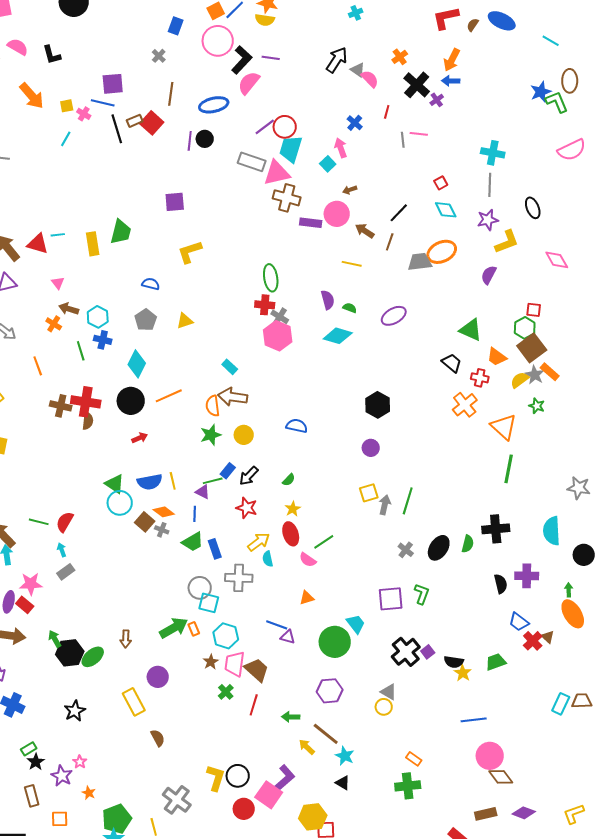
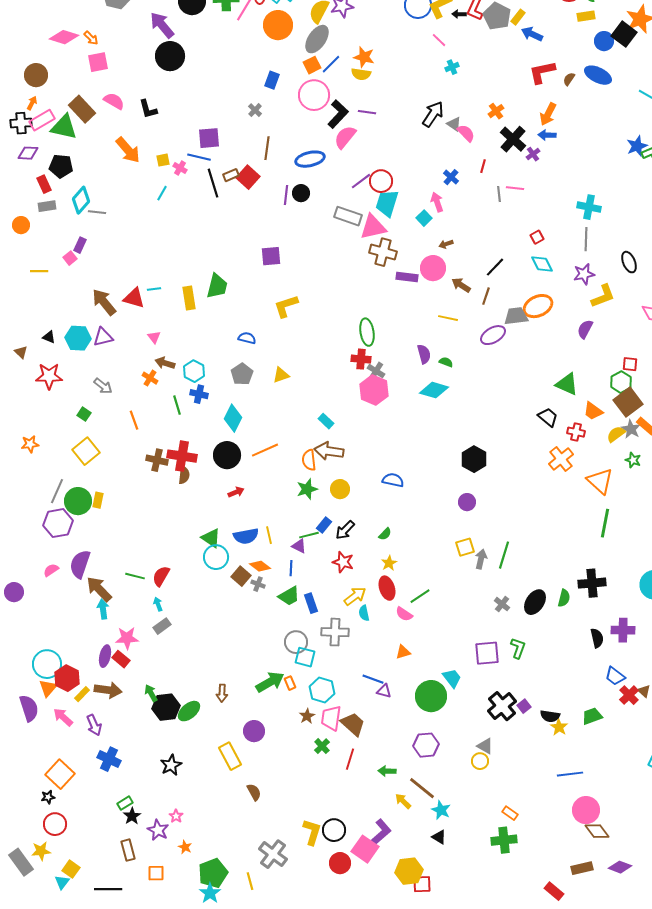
purple ellipse: (394, 316) -> (493, 335), moved

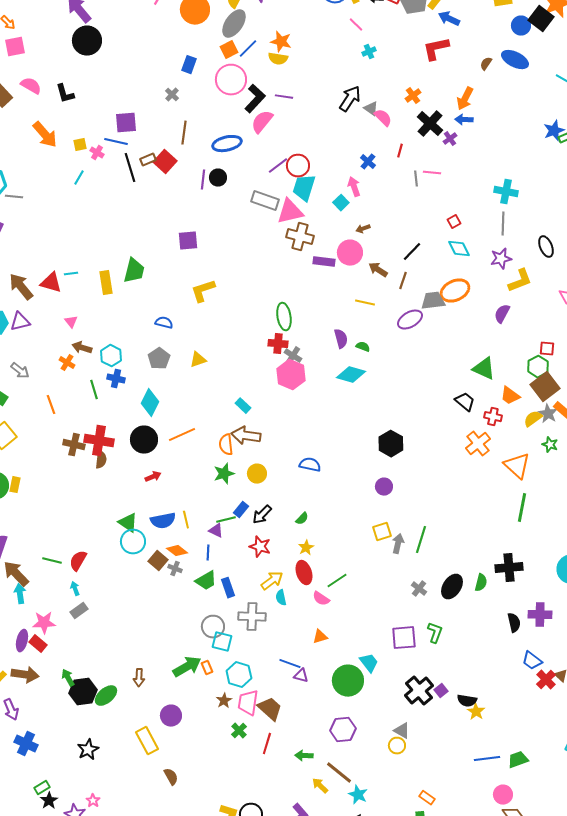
red L-shape: (542, 72) -> (436, 49), moved
green trapezoid: (592, 716) -> (518, 760), moved
pink circle: (586, 810) -> (503, 795), size x0.7

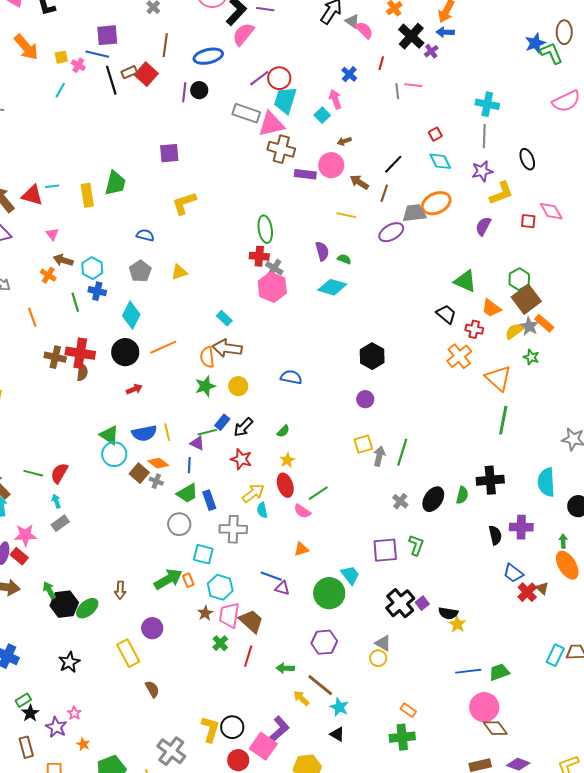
red square: (547, 349) -> (528, 221), moved
gray circle: (213, 627) -> (179, 524), moved
pink circle: (503, 795) -> (484, 707), size x1.5

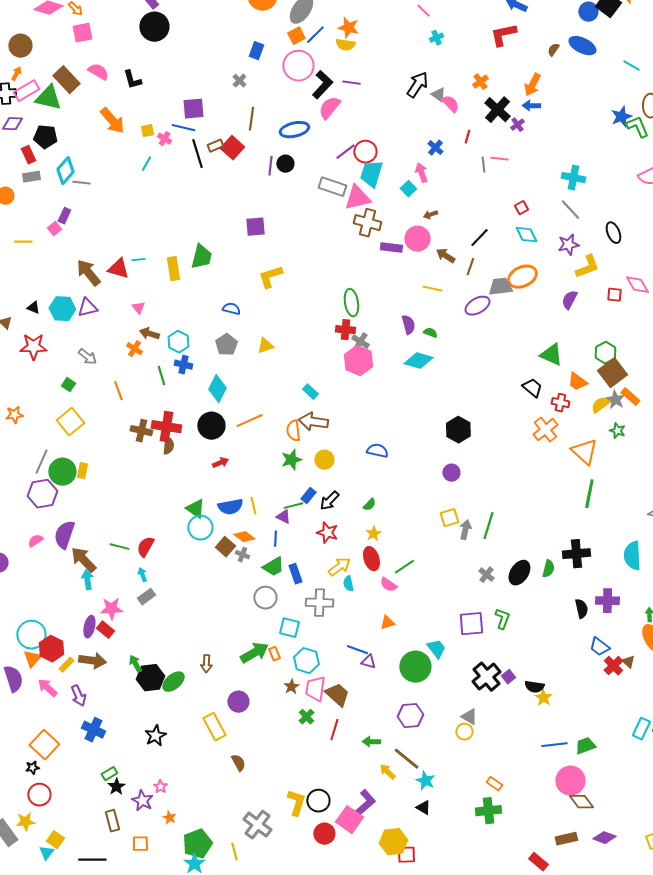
gray line: (484, 136) -> (570, 210), turned -45

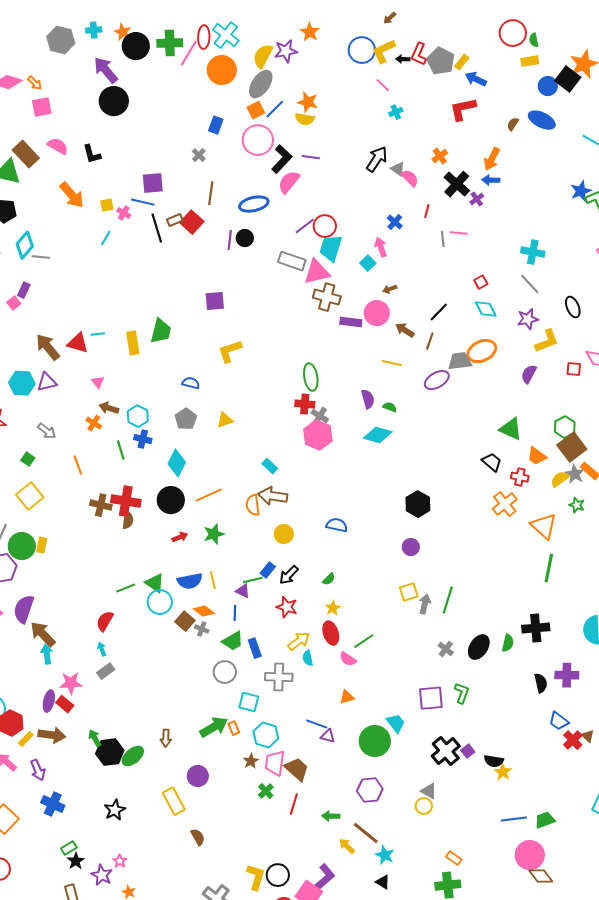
green star: (291, 460) -> (214, 534), moved
green line: (119, 547) -> (126, 588), moved, turned -36

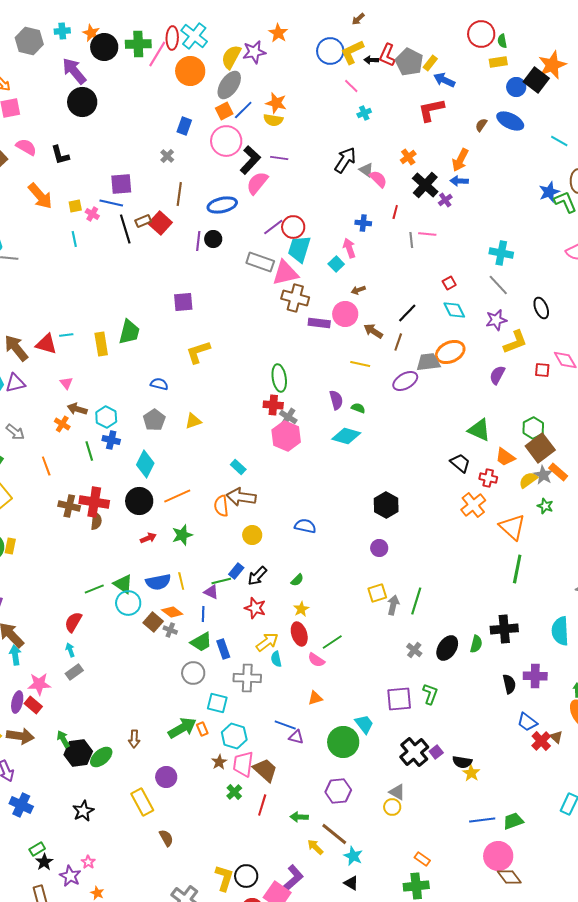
blue cross: (395, 222) -> (363, 223), turned -35
cyan line: (106, 238) -> (74, 239), turned -42

